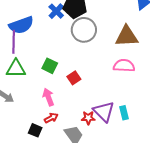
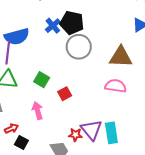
cyan rectangle: (124, 113) -> (111, 133), size x1.5
red arrow: (51, 118) -> (11, 129), moved

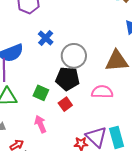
black pentagon: (72, 23) -> (67, 79), moved
pink semicircle: (116, 86) -> (102, 92), moved

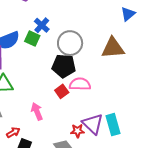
pink semicircle: (102, 92) -> (80, 84), moved
green square: (41, 93) -> (32, 38), moved

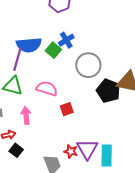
black pentagon: (64, 66) -> (108, 91), moved
pink semicircle: (80, 84) -> (47, 89), moved
pink arrow: (37, 111) -> (26, 115), moved

